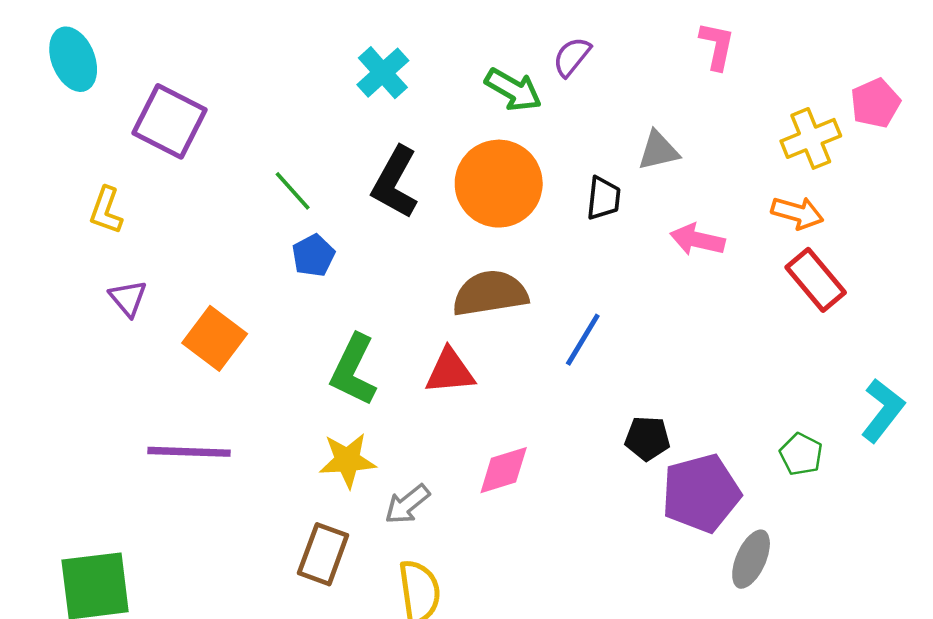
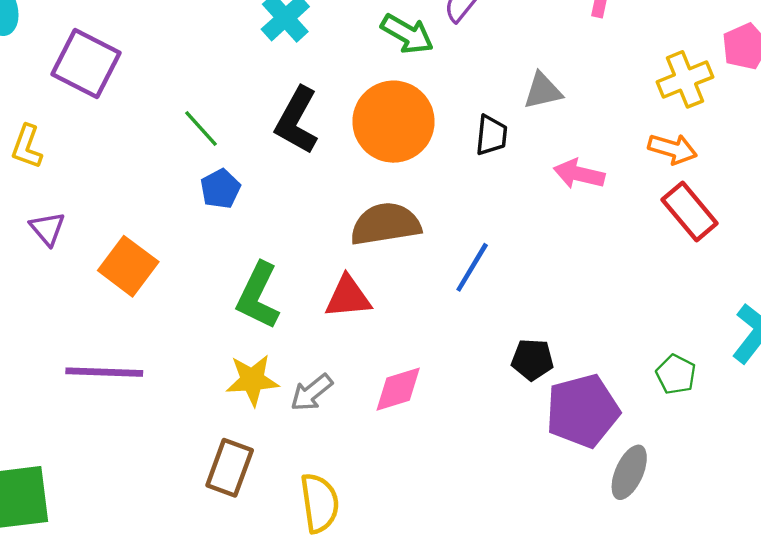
gray arrow: (407, 504) -> (312, 393), moved

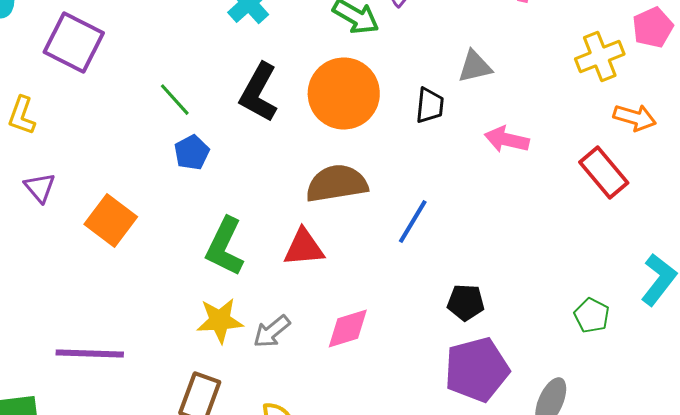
orange arrow: (672, 149) -> (635, 118), moved
purple line: (104, 372) -> (90, 354), moved
purple pentagon: (583, 411) -> (477, 370), moved

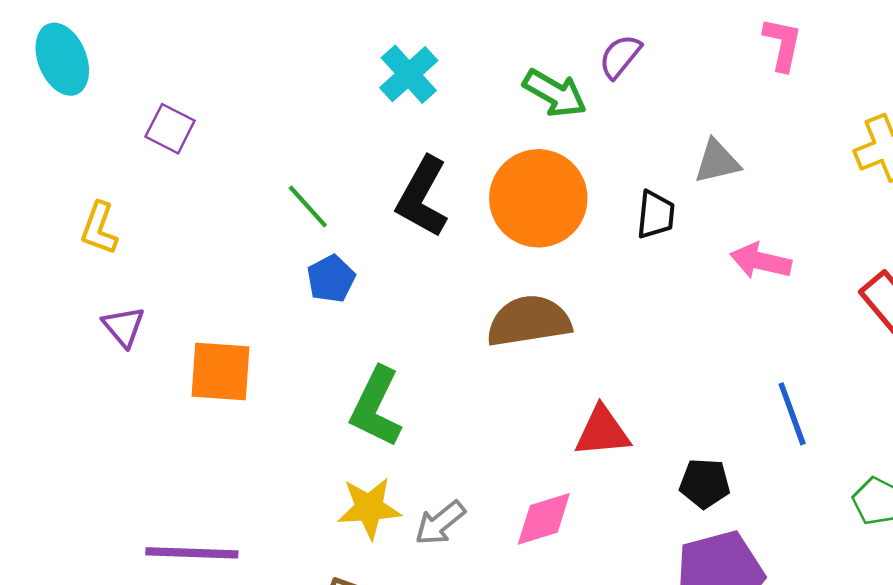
purple square: (74, 43) -> (170, 129), size x0.6
orange square: (111, 221) -> (221, 372), turned -33
blue line: (413, 222) -> (792, 414), moved, turned -51
red triangle: (304, 248) -> (602, 432), moved

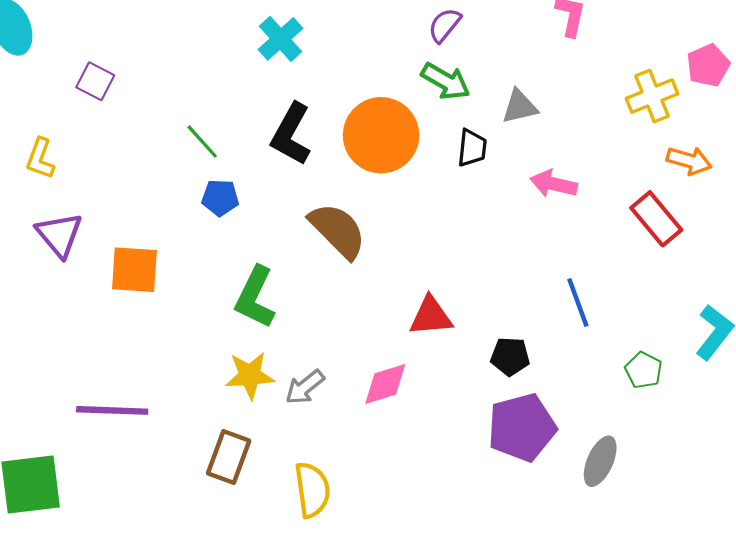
green arrow: (555, 93) -> (446, 81), moved
blue pentagon: (331, 279) -> (220, 198), turned 30
brown semicircle: (529, 321) -> (338, 230), moved, turned 54
purple triangle: (124, 327) -> (59, 235), size x1.4

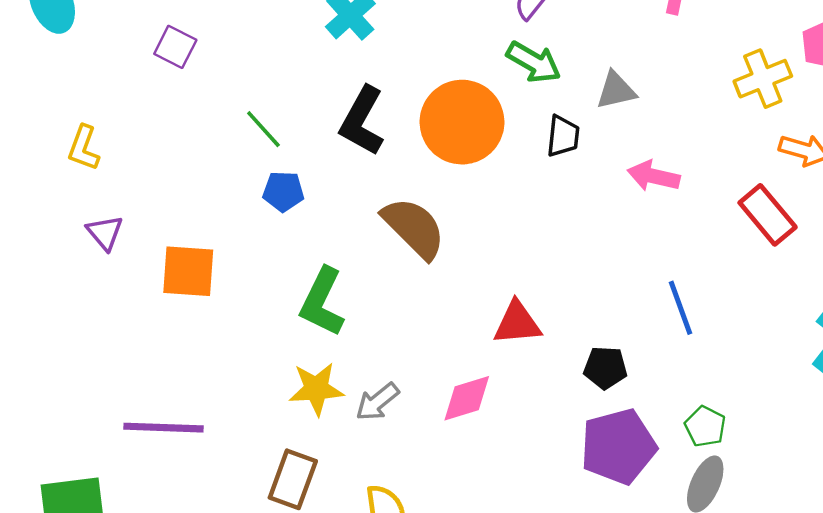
purple square: (95, 81) -> (175, 47), moved
purple triangle: (59, 235) -> (105, 233), size x0.7
green pentagon: (644, 370) -> (705, 426), moved

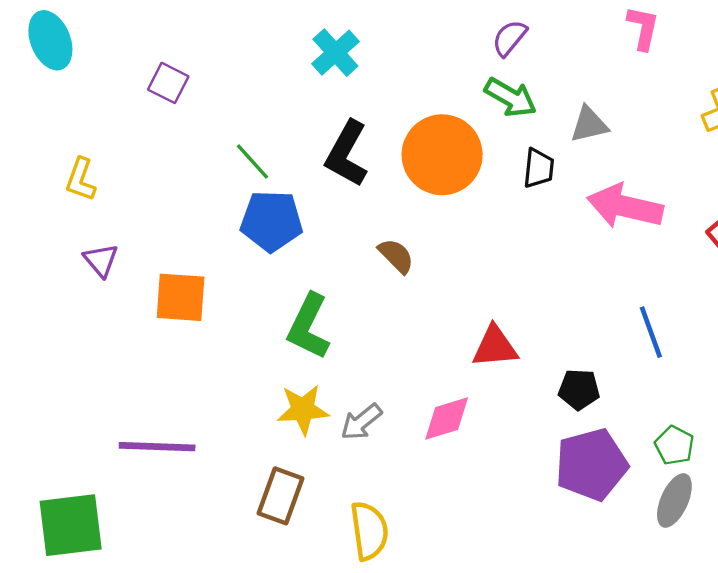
pink arrow: (654, 176) -> (625, 206), size x1.5
blue pentagon: (283, 191) -> (271, 221), size x1.6
brown semicircle: (414, 228) -> (396, 256), size x0.6

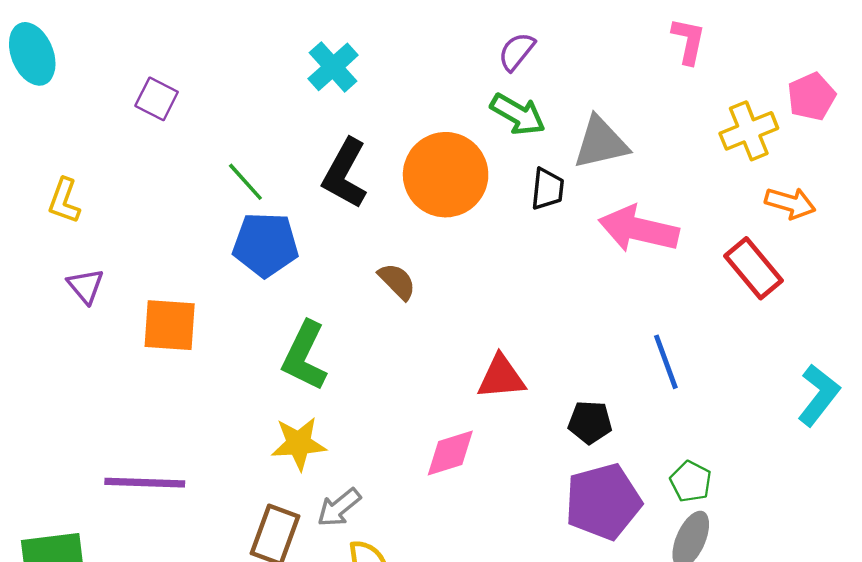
pink L-shape: (643, 28) -> (688, 41), moved
gray triangle: (589, 124) -> (601, 143), size x1.4
gray arrow: (361, 422) -> (339, 508), moved

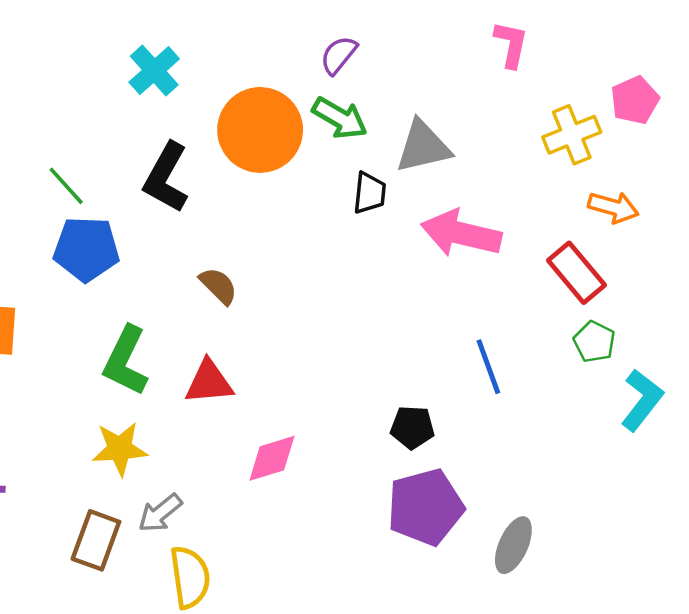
orange circle: (446, 175) -> (260, 130), moved
red triangle: (501, 377) -> (209, 382), moved
green pentagon: (691, 481) -> (594, 342), moved

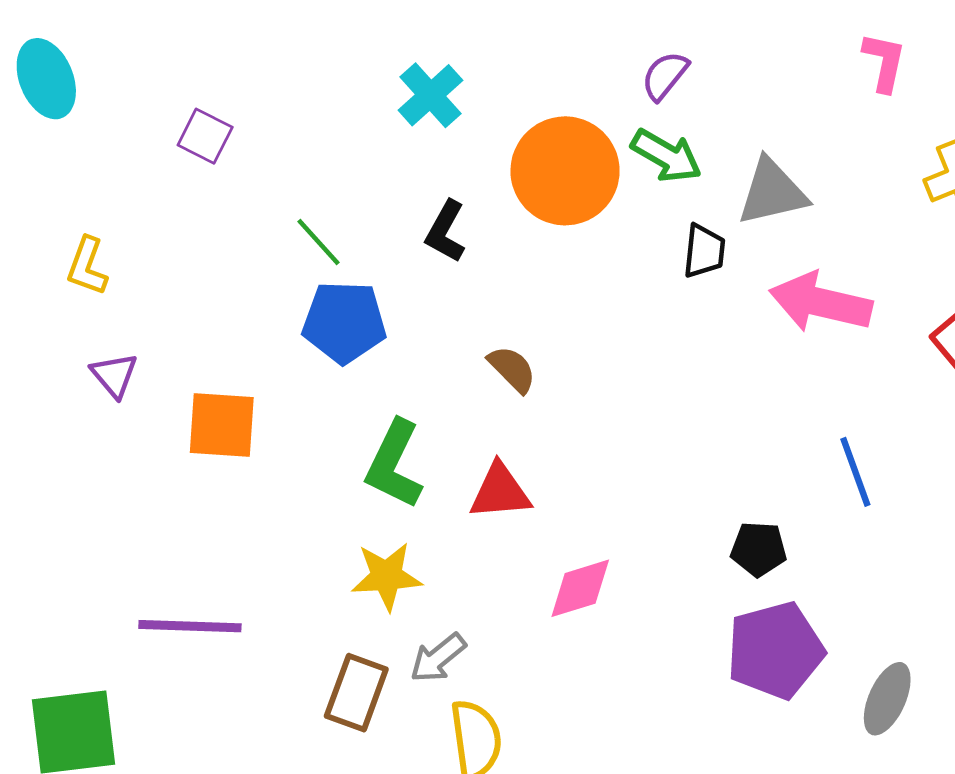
black L-shape: (166, 178) -> (446, 231), size x0.7

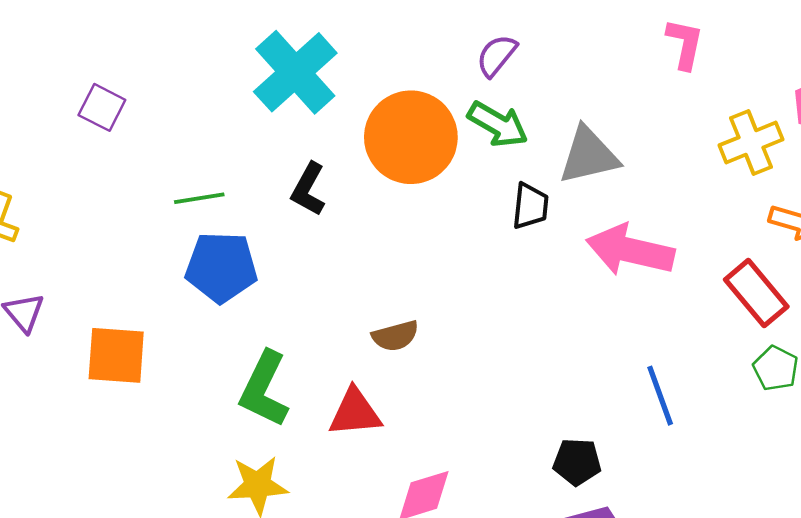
cyan cross: (430, 95) -> (295, 72), size x1.5
green line: (319, 242) -> (199, 198), turned -57
brown semicircle: (512, 369) -> (395, 336), moved, turned 120

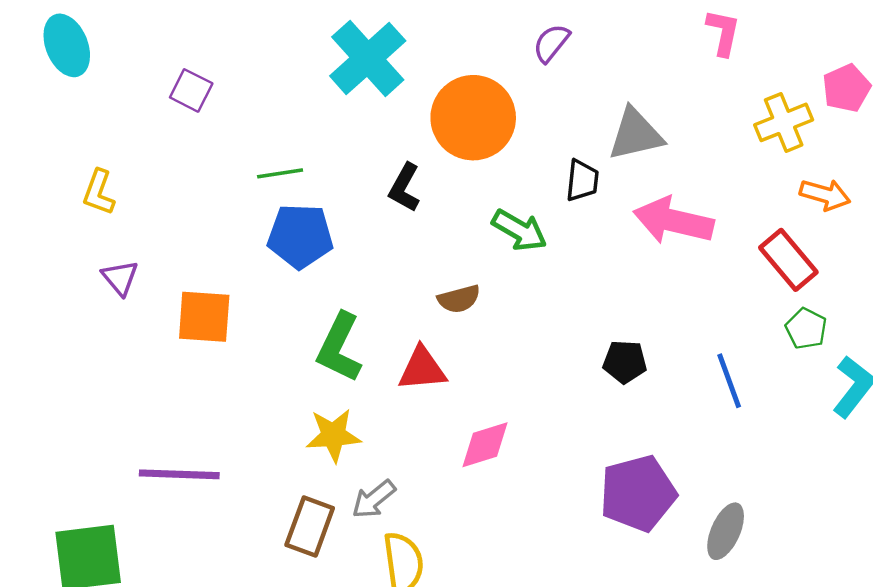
green arrow: (498, 124) -> (519, 230), moved
black L-shape: (308, 189) -> (404, 188), moved
blue line: (660, 396) -> (729, 381), moved
black pentagon: (577, 462) -> (625, 362), moved

